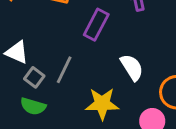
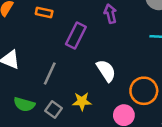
gray square: (34, 77) -> (54, 109), moved
yellow star: (102, 104) -> (82, 101), size x0.7

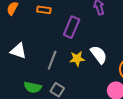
yellow star: (82, 101) -> (77, 59), moved

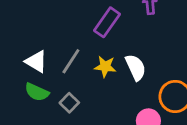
white triangle: (18, 51) -> (36, 62), moved

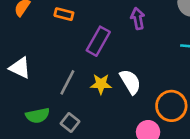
white triangle: (36, 62) -> (20, 68), moved
green semicircle: (37, 92) -> (38, 115), turned -30

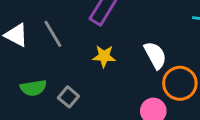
gray line: (67, 82) -> (53, 34), moved, turned -60
white semicircle: (130, 82) -> (155, 55), moved

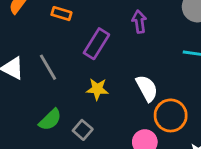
green semicircle: (33, 88) -> (50, 120), moved, turned -35
gray square: (68, 97) -> (83, 130), moved

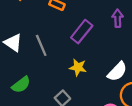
white semicircle: (147, 88) -> (117, 72), turned 65
green semicircle: (50, 120) -> (21, 85), moved

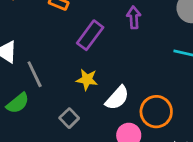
gray line: (41, 45) -> (35, 74), moved
white semicircle: (117, 72) -> (117, 98), moved

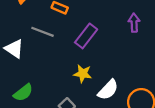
purple arrow: (134, 17) -> (134, 23), moved
gray line: (35, 74) -> (42, 32), moved, turned -45

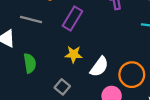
green semicircle: (23, 93) -> (30, 63), moved, turned -54

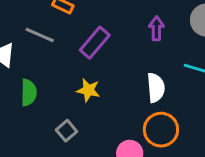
white semicircle: (99, 67) -> (156, 88), moved, turned -50

